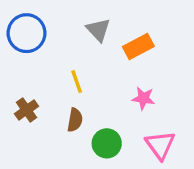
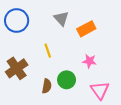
brown cross: (27, 110) -> (17, 68), size x1.5
brown semicircle: (75, 120) -> (47, 86), moved
green circle: (107, 143) -> (67, 80), moved

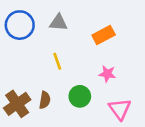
gray triangle: (61, 18) -> (58, 23), moved, turned -42
brown cross: (17, 68) -> (17, 104), moved
brown semicircle: (47, 86) -> (45, 100), moved

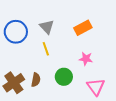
gray triangle: (58, 23) -> (47, 27), moved, turned 42
blue circle: (20, 25) -> (16, 32), moved

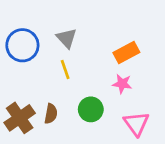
orange rectangle: (83, 28) -> (126, 52), moved

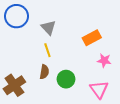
blue circle: (22, 45) -> (16, 16), moved
pink star: (122, 84) -> (104, 61), moved
brown semicircle: (51, 114) -> (44, 72), moved

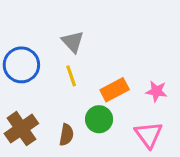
blue circle: (16, 16) -> (21, 65), moved
orange rectangle: (92, 38) -> (115, 90), moved
brown semicircle: (44, 72) -> (66, 135), moved

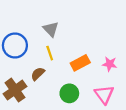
green circle: (99, 119) -> (69, 93), moved
brown semicircle: (66, 135) -> (38, 74), moved, turned -144

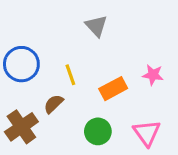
gray triangle: (51, 29) -> (96, 26), moved
pink star: (110, 64) -> (153, 75), moved

